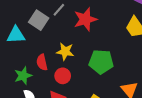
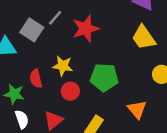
green star: (23, 76) -> (14, 94), turned 30
red circle: (63, 76) -> (70, 91), moved

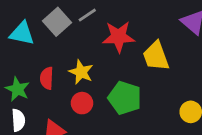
yellow trapezoid: (144, 37) -> (156, 56), moved

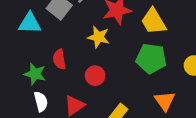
yellow star: (81, 72) -> (99, 37), moved
green pentagon: (125, 98) -> (151, 59), moved

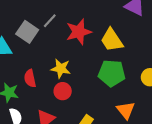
yellow star: (99, 37) -> (61, 69), moved

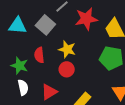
gray square: (27, 32) -> (45, 25), moved

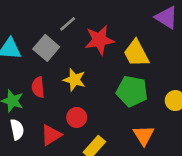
red circle: (67, 69) -> (77, 117), moved

